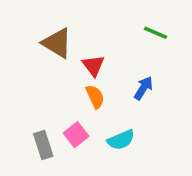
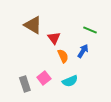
green line: (156, 33) -> (90, 30), moved
orange semicircle: (95, 97) -> (63, 56), moved

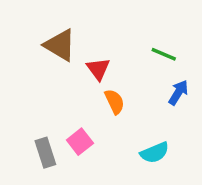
blue arrow: (83, 51) -> (178, 92), moved
cyan semicircle: (70, 81) -> (155, 153), moved

